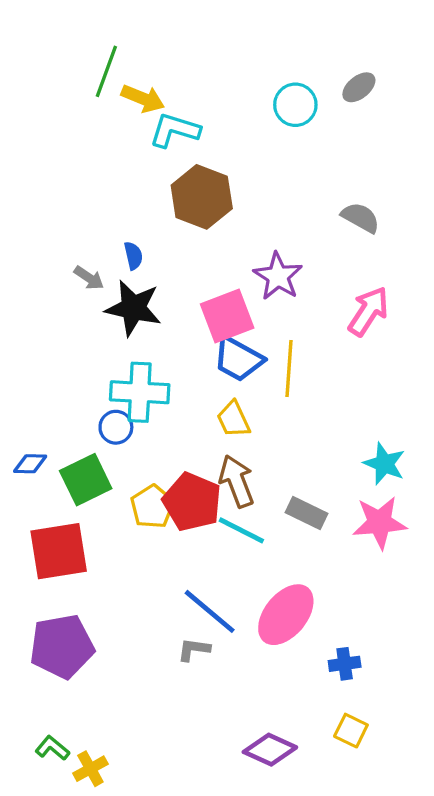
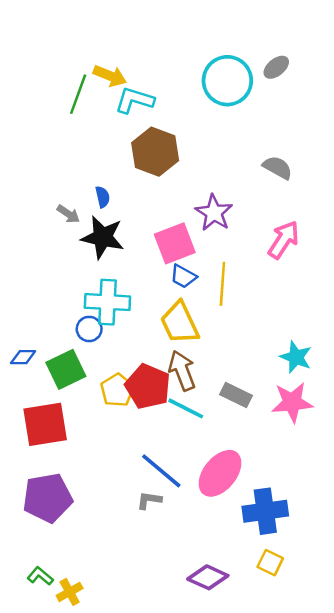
green line: (106, 71) -> (78, 94), moved
cyan circle: (295, 105) -> (227, 81), size x1.5
blue trapezoid: (238, 359) -> (183, 276), size x0.7
yellow trapezoid: (233, 419) -> (180, 323), size x1.5
blue cross: (345, 664) -> (265, 511), size x1.8

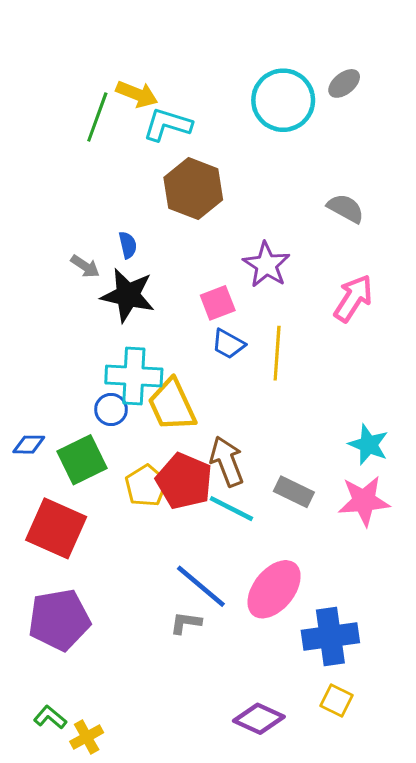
pink square: (175, 243) -> (218, 303), size x0.7
yellow trapezoid: (180, 323) -> (172, 405), moved
red square: (45, 424) -> (56, 528), turned 33

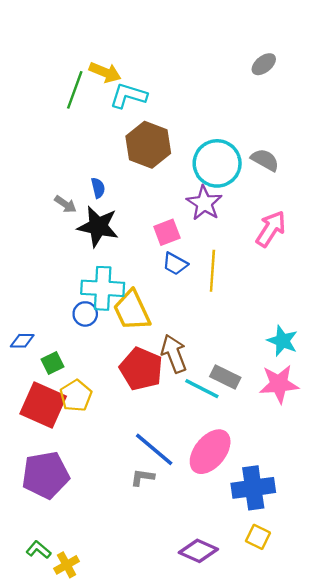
cyan circle: (283, 100) -> (217, 163), moved
green square: (82, 460) -> (53, 363), moved, size x0.6
yellow pentagon: (146, 486) -> (76, 396), moved
cyan line: (231, 509) -> (202, 389), moved

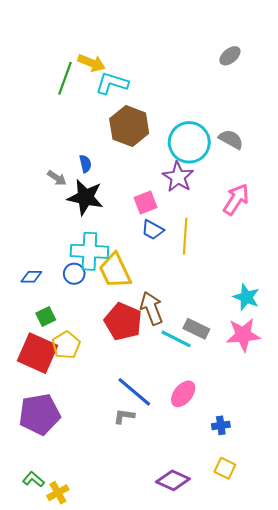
blue diamond: (22, 341) -> (31, 277), moved
pink ellipse: (210, 452) -> (183, 394), size x0.7
blue cross: (253, 488) -> (221, 425), size x0.5

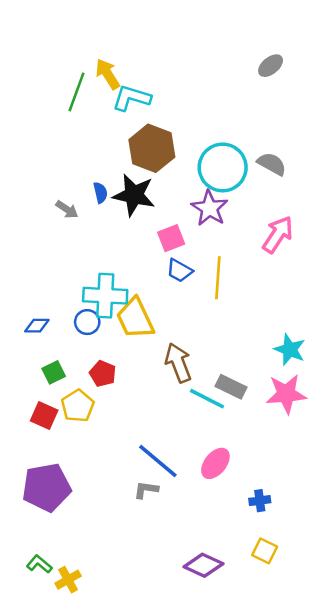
yellow arrow: (91, 63) -> (108, 74), turned -144
black star: (85, 197) -> (134, 195), moved
red pentagon: (123, 322) -> (103, 374), moved, size x0.6
red square: (38, 353) -> (44, 415), size x0.6

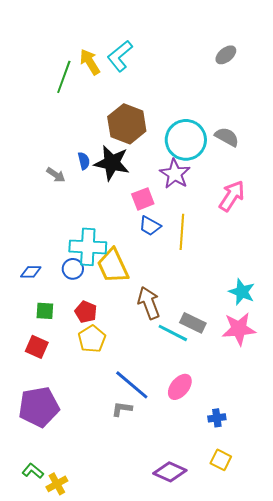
cyan L-shape: (132, 98) -> (120, 56), moved, turned -56
green square: (54, 372) -> (45, 311), turned 30
yellow pentagon: (78, 406) -> (92, 339), moved

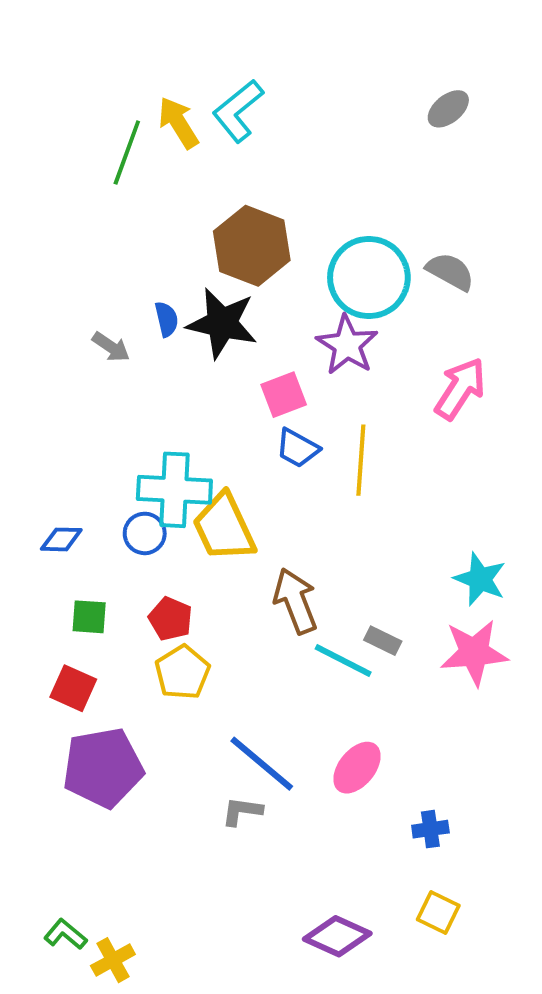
gray rectangle: (193, 323) -> (383, 641), size x0.7
purple pentagon: (39, 407) -> (103, 768), moved

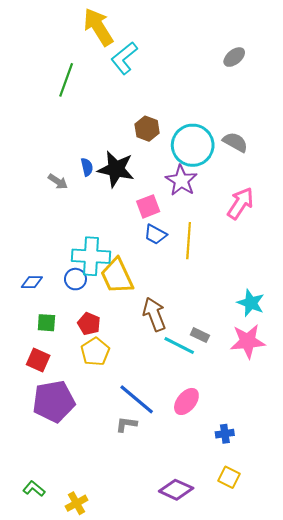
yellow arrow: (178, 123) -> (98, 27), moved, size x1.4
brown hexagon: (252, 246) -> (147, 129), moved, size x0.6
yellow cross: (113, 960) -> (76, 503), moved

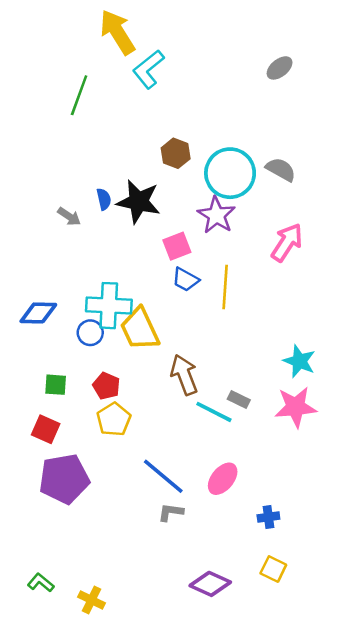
blue diamond: (32, 282) -> (38, 313), moved, size x1.4
gray L-shape: (126, 424) -> (171, 512), moved
yellow cross: (76, 503) -> (91, 600), turned -35

